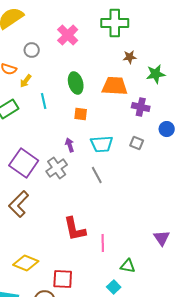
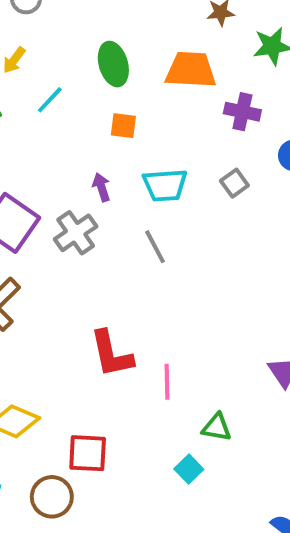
cyan line: (44, 101) -> (50, 100), turned 56
gray square: (137, 143) -> (234, 183), turned 32

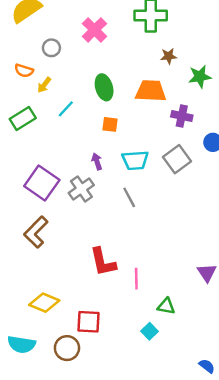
gray square: (234, 183) -> (177, 159), size x1.6

